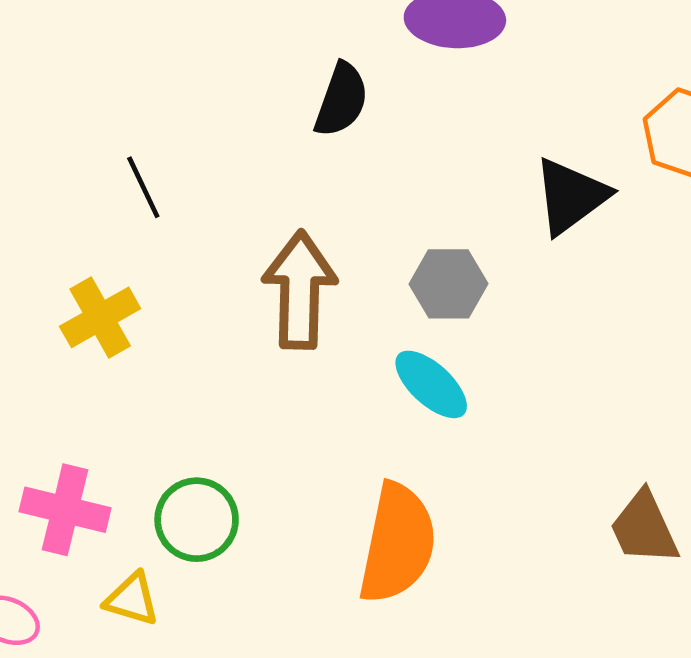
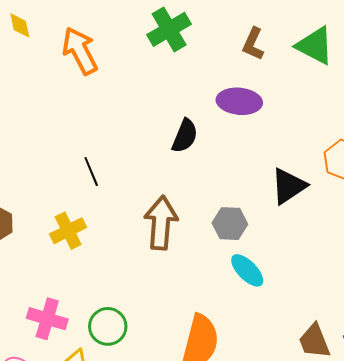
cyan ellipse: (431, 384) -> (247, 270), moved

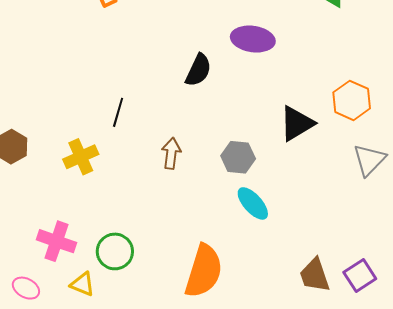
black line: (91, 172) -> (118, 112), moved, turned 36
brown arrow: (161, 223) -> (171, 153), size x0.6

